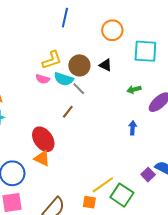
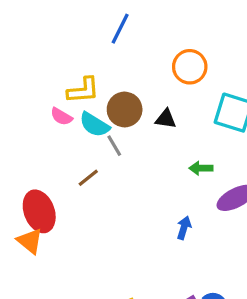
black triangle: (106, 65) -> (166, 119), turned -32

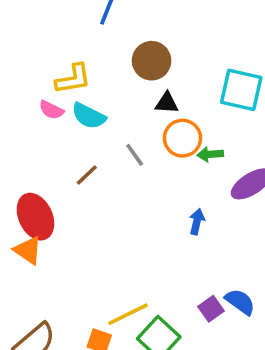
orange circle: (190, 67) -> (182, 138), moved
brown circle: (125, 109) -> (152, 61), moved
gray line: (114, 146) -> (135, 155), moved

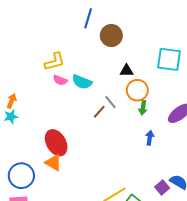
brown circle: (152, 61) -> (111, 36), moved
yellow L-shape: (73, 79) -> (55, 62), moved
green arrow: (210, 154) -> (143, 108), moved, turned -72
brown line: (87, 175) -> (99, 112), moved

